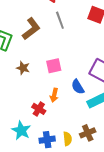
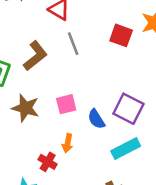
brown star: (23, 68) -> (26, 108), size x1.5
blue semicircle: (78, 87) -> (96, 119), moved

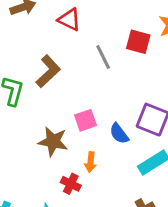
gray line: (73, 44) -> (103, 57), moved
brown star: (26, 108) -> (53, 141), moved

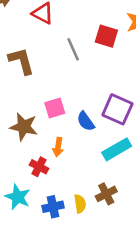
brown L-shape: (48, 71) -> (21, 61), turned -64

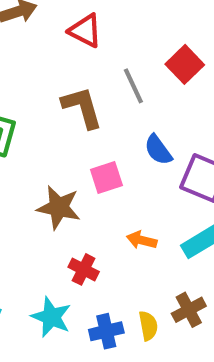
red square: (106, 36) -> (185, 64), turned 30
brown L-shape: (21, 61) -> (82, 107), moved
blue semicircle: (86, 121) -> (158, 150), moved
orange arrow: (58, 147) -> (142, 240), moved, turned 96

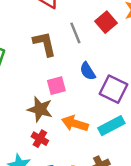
brown star: (59, 207) -> (40, 109), moved
orange arrow: (142, 240) -> (75, 123), size x1.5

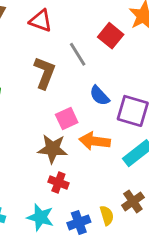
brown L-shape: (45, 44) -> (45, 73), turned 44
orange arrow: (75, 123) -> (95, 141), moved

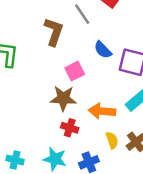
orange arrow: (95, 141) -> (102, 111), moved
yellow semicircle: (107, 215) -> (112, 140), moved

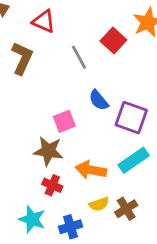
brown L-shape: (54, 32) -> (22, 58), moved
yellow semicircle: (112, 140) -> (99, 204), turned 84

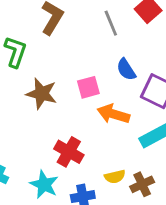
brown star: (48, 151) -> (42, 94), moved
orange arrow: (91, 170) -> (113, 114), moved
red cross: (52, 185) -> (69, 152), size x1.4

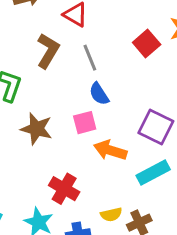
gray line: (111, 23) -> (90, 58), moved
blue semicircle: (126, 70) -> (99, 94), moved

